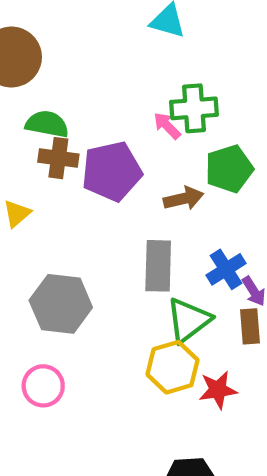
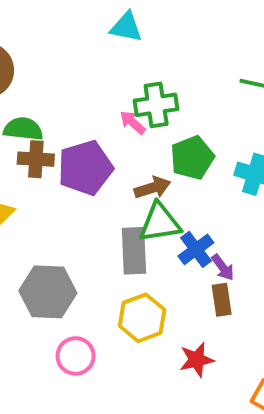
green triangle: (189, 320) -> (160, 223), moved, turned 33
yellow hexagon: (173, 367) -> (142, 318), moved
pink circle: (43, 386) -> (76, 356), moved

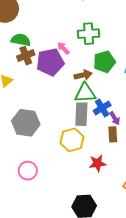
pink arrow: (133, 122) -> (63, 48), moved
brown cross: (36, 159) -> (26, 56), turned -30
gray rectangle: (134, 251) -> (81, 114), moved
pink circle: (76, 356) -> (28, 171), moved

